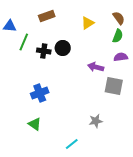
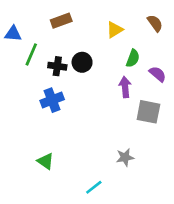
green semicircle: (118, 36) -> (133, 58), moved
purple semicircle: (121, 57) -> (158, 74), turned 48
purple arrow: (96, 67) -> (125, 87), turned 70
blue cross: (40, 93) -> (52, 100), moved

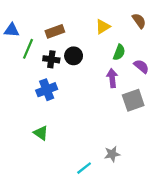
brown rectangle: (61, 21) -> (55, 31), moved
gray square: (148, 112) -> (133, 100), turned -30
gray star: (125, 157) -> (112, 154), moved
green triangle: (46, 161) -> (41, 133), moved

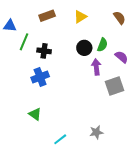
yellow triangle: (103, 27) -> (80, 17), moved
brown rectangle: (55, 31) -> (47, 16), moved
black circle: (74, 56) -> (84, 48), moved
cyan line: (84, 168) -> (60, 139), moved

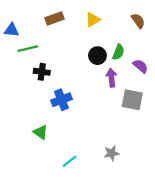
green line: (24, 42) -> (28, 49), turned 54
black cross: (44, 51) -> (42, 72), moved
blue cross: (40, 77) -> (61, 100), moved
gray square: (114, 86) -> (132, 100), turned 30

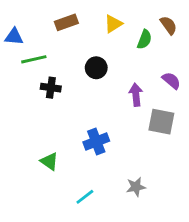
green semicircle: (118, 52) -> (144, 39), moved
black circle: (97, 56) -> (96, 68), moved
blue cross: (61, 100) -> (96, 141), moved

